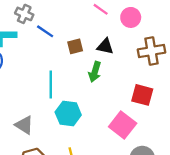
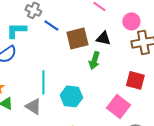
pink circle: (131, 17) -> (131, 21), moved
brown square: (75, 46) -> (77, 38), size x1.6
cyan line: (51, 85) -> (43, 82), moved

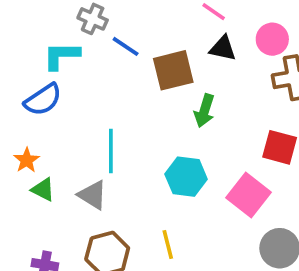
black triangle: (103, 38) -> (223, 48), moved
cyan hexagon: (71, 96) -> (186, 177), moved

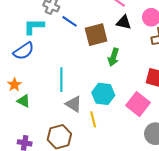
gray triangle: (93, 195) -> (74, 104), moved
yellow line: (168, 245) -> (93, 119), moved

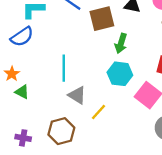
cyan hexagon: (103, 94) -> (120, 74), moved
yellow line: (93, 119) -> (99, 112), turned 56

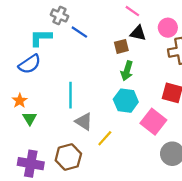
brown square: (102, 19) -> (121, 46), moved, size x0.6
green triangle: (22, 92) -> (30, 118), turned 32
purple cross: (23, 138) -> (31, 164), size x1.6

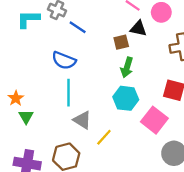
pink circle: (168, 28) -> (161, 12), moved
cyan L-shape: (41, 38) -> (28, 19), moved
blue semicircle: (30, 64) -> (64, 60), moved, turned 55

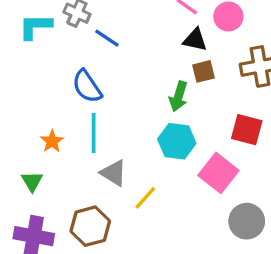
brown square: (121, 42) -> (203, 71), moved
blue semicircle: (64, 60) -> (87, 86), turned 35
orange star: (16, 98) -> (52, 141), moved
green triangle: (26, 117) -> (32, 181), moved

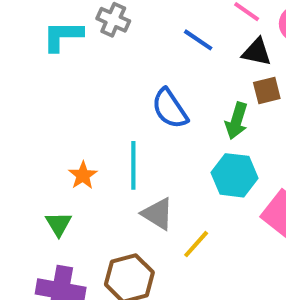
blue line: (107, 38) -> (198, 40), moved
blue semicircle: (87, 86) -> (170, 109), moved

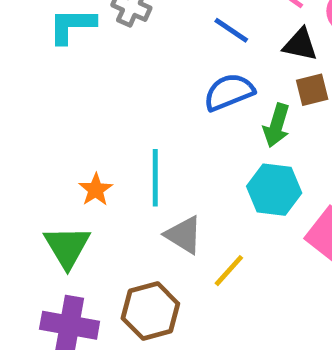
blue semicircle: (170, 109) -> (229, 92), moved, turned 102
green triangle: (59, 224) -> (67, 247), size x1.5

